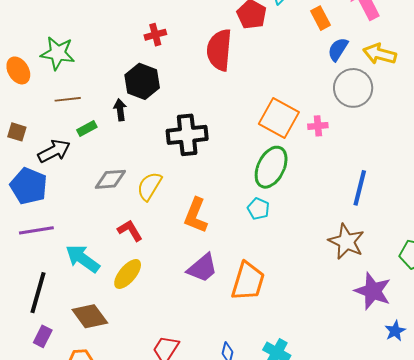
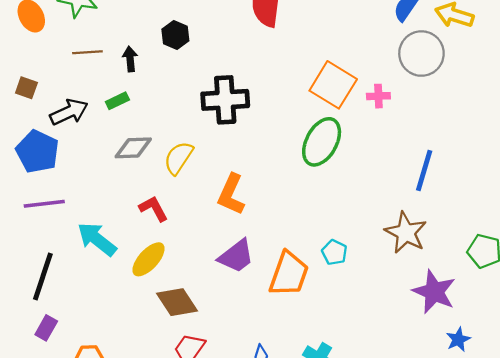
black hexagon: (142, 81) -> (175, 35), size x0.7
black arrow: (120, 110) -> (130, 59), moved
green rectangle: (87, 128) -> (117, 101), moved
cyan pentagon: (258, 209) -> (334, 252), moved
brown diamond: (90, 316) -> (177, 302), moved

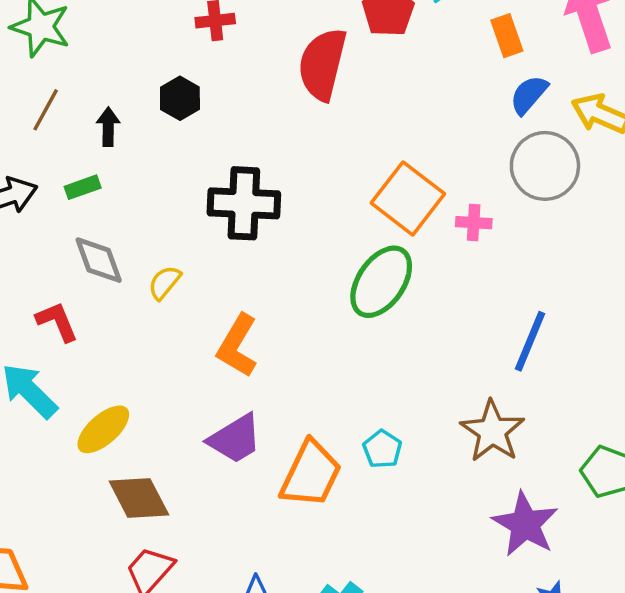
brown line: (87, 52) -> (46, 110), turned -64
gray diamond: (133, 148) -> (99, 260), turned 66
yellow semicircle: (178, 158) -> (165, 282), size x0.7
red L-shape: (154, 209) -> (57, 322), moved

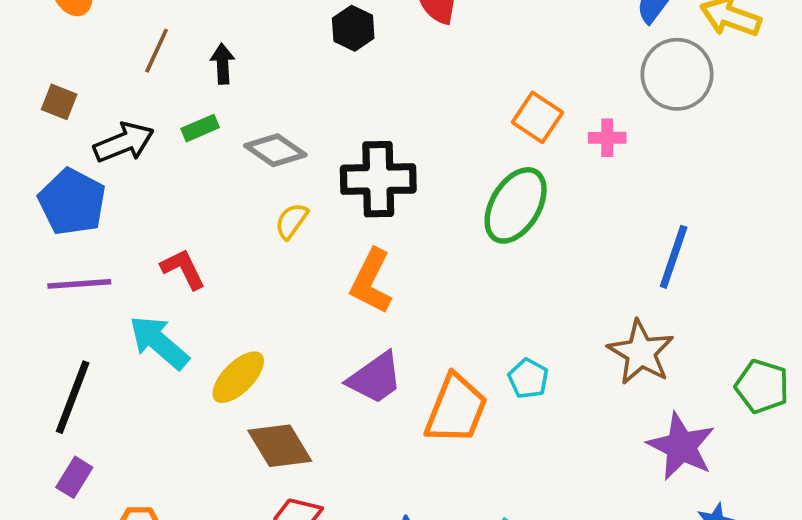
black hexagon: (180, 98) -> (353, 28), moved
orange square: (408, 198) -> (537, 117), size x0.7
black cross: (244, 203) -> (378, 179), moved
gray diamond: (99, 260) -> (275, 150), moved, turned -32

